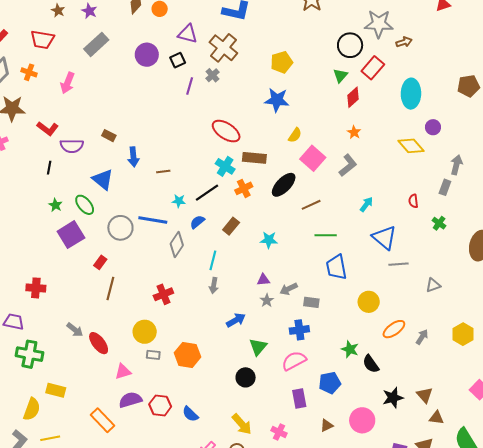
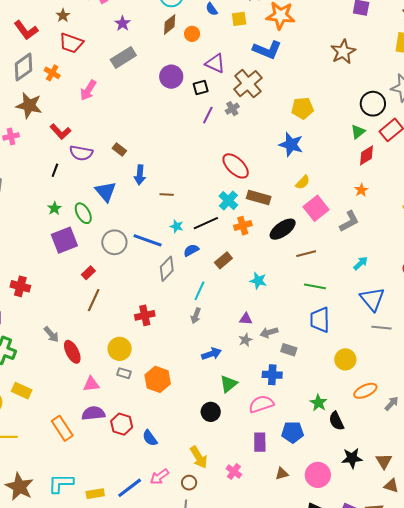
brown star: (58, 11) -> (63, 15), moved

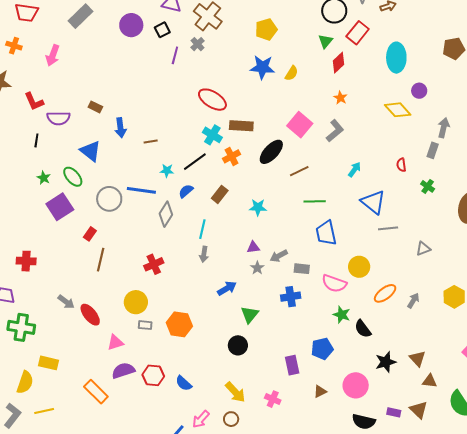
red L-shape: (60, 132) -> (34, 101), turned 30
yellow semicircle: (303, 182) -> (292, 73), moved
pink semicircle: (261, 404) -> (334, 283), moved, turned -130

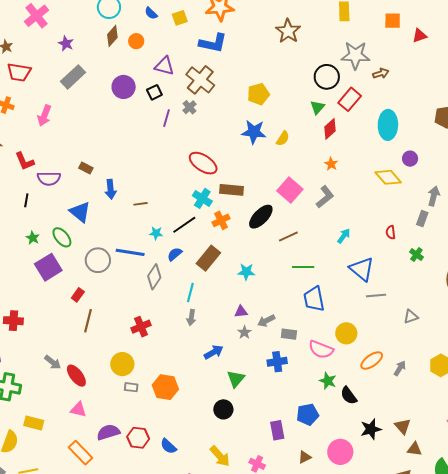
brown rectangle: (220, 194) -> (208, 258), size x1.4
pink triangle: (115, 342) -> (78, 410), moved, turned 30

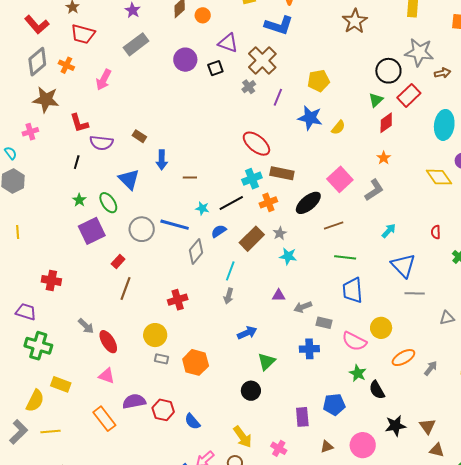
purple line: (167, 118) -> (278, 97), moved
cyan cross: (202, 198) -> (252, 179), turned 30
gray star: (244, 332) -> (280, 233), moved

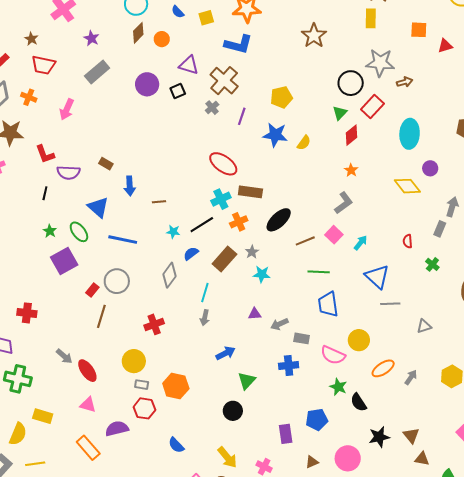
pink square: (340, 179) -> (334, 235), moved, size x0.7
blue line: (175, 225) -> (123, 240), moved
gray circle: (142, 229) -> (117, 281), moved
red hexagon: (163, 410) -> (144, 408), moved

